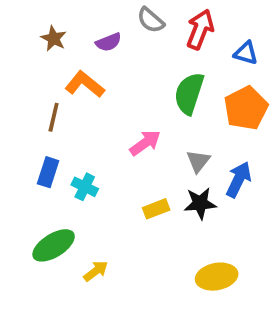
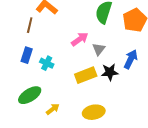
gray triangle: (198, 161) -> (99, 49), moved
yellow rectangle: (156, 209) -> (86, 75), size x1.5
yellow ellipse: (217, 277) -> (94, 112), moved

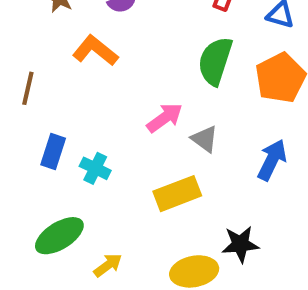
brown line: (30, 25) -> (28, 88), moved
gray triangle: (99, 49) -> (205, 139), turned -32
black star: (110, 72) -> (240, 244), moved

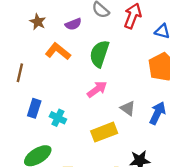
green semicircle: (215, 61) -> (99, 54), moved
gray triangle: (205, 139) -> (128, 108), moved

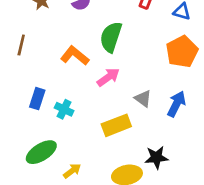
orange L-shape: (58, 51) -> (75, 56), moved
brown line: (20, 73) -> (21, 45), moved

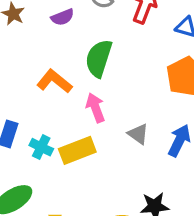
pink arrow: (108, 77) -> (95, 108), turned -75
yellow rectangle: (116, 125) -> (77, 150), moved

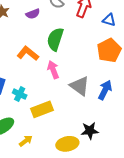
gray triangle: (138, 134) -> (80, 86), size x1.5
yellow rectangle: (77, 150) -> (42, 109), moved

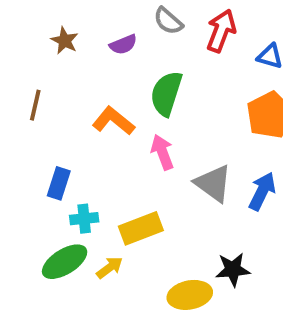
cyan cross: (20, 94) -> (84, 219), moved, turned -32
yellow arrow: (26, 141) -> (110, 268), moved

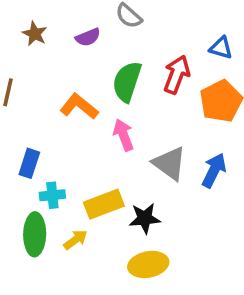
red arrow: (221, 31) -> (177, 75), moved
green ellipse: (65, 262) -> (35, 234), turned -57
black star: (233, 270) -> (145, 218), moved

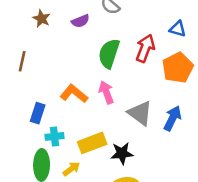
orange L-shape: (79, 106) -> (74, 94), moved

